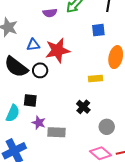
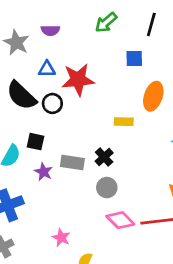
purple semicircle: (50, 13) -> (50, 30), moved
gray circle: (107, 127) -> (107, 188), moved
gray rectangle: (56, 132) -> (72, 162), moved

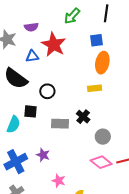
red star: (78, 80) -> (54, 45), moved, turned -30
orange ellipse: (153, 96) -> (102, 63), moved
black circle: (52, 103) -> (47, 91), moved
purple star: (44, 172) -> (43, 155), moved
gray circle: (107, 188) -> (103, 137), moved

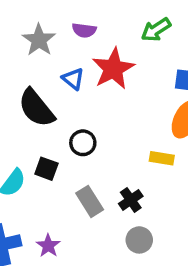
blue triangle: (32, 56) -> (73, 79), turned 32
gray rectangle: (60, 124) -> (90, 201), turned 42
gray circle: (103, 137) -> (139, 240), moved

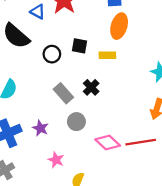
black square: (46, 169) -> (79, 46), moved
gray circle: (139, 240) -> (76, 122), moved

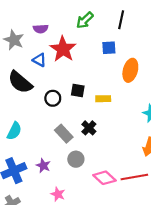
orange ellipse: (119, 26) -> (130, 70), moved

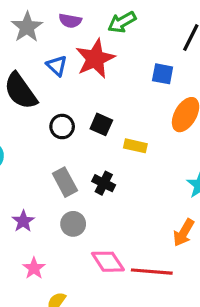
green arrow: (85, 20) -> (122, 22), moved
black cross: (89, 128) -> (104, 183), turned -32

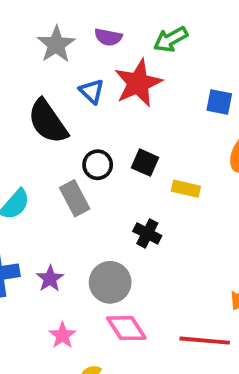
gray rectangle: (65, 182) -> (75, 198), moved
gray circle: (73, 224) -> (110, 282), size x1.4
pink diamond: (108, 262) -> (126, 328), moved

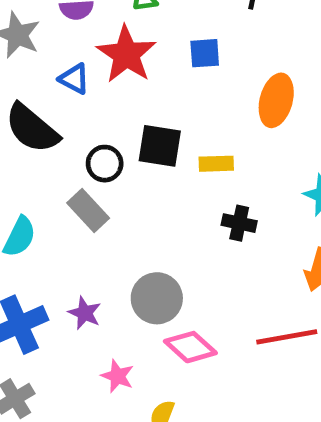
blue square: (219, 102) -> (205, 53), moved
black square: (145, 163) -> (160, 146), size x1.4
black cross: (147, 233) -> (239, 223), moved

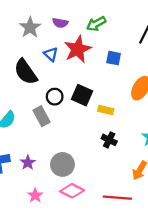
pink diamond: (190, 347) -> (72, 191), turned -30

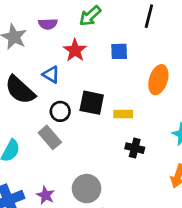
red star: (78, 49) -> (75, 50), size x0.7
blue triangle: (51, 54) -> (51, 75), moved

